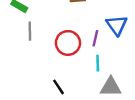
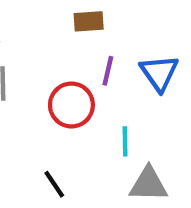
purple line: (95, 38) -> (108, 71), moved

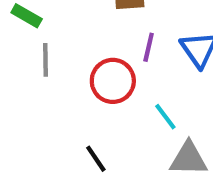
cyan line: (125, 141) -> (165, 117), turned -36

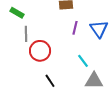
red circle: (113, 81) -> (40, 51), moved

